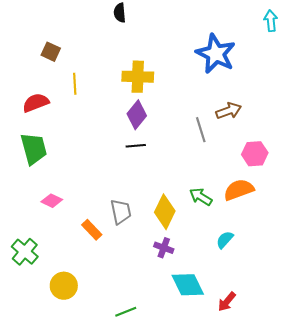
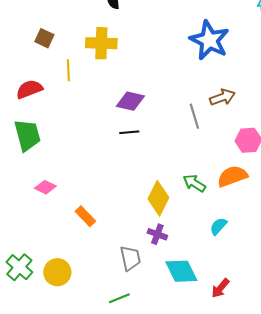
yellow cross: (138, 77) -> (101, 43), moved
purple diamond: (137, 115) -> (130, 101), turned 64
gray trapezoid: (121, 212) -> (130, 258), moved
green cross: (25, 252) -> (19, 267), moved

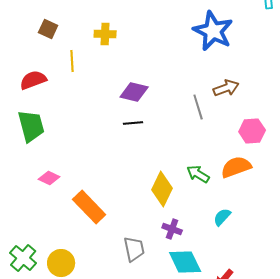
yellow cross: (101, 43) -> (105, 34), size x0.7
orange rectangle: (85, 216) -> (89, 207), size x1.6
purple cross: (157, 234) -> (172, 229), moved

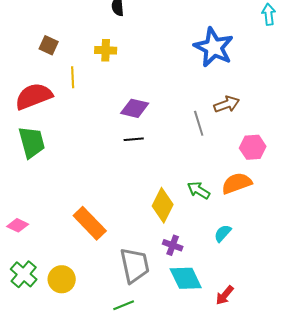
red semicircle: (33, 80) -> (34, 96), size x1.4
pink diamond: (49, 178) -> (18, 225), moved
gray trapezoid: (134, 249) -> (135, 265), size x1.4

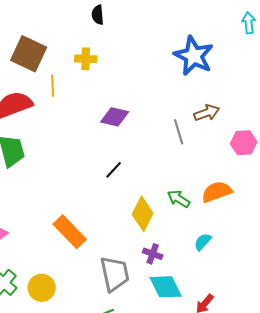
brown square: (49, 45) -> (29, 54), size x1.8
black line: (134, 139) -> (114, 170), moved, turned -42
pink hexagon: (253, 147) -> (244, 143), moved

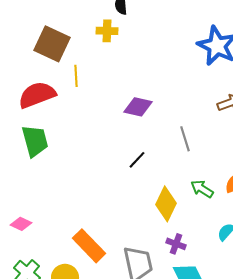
yellow cross: (86, 59) -> (107, 31), moved
gray line: (179, 132) -> (185, 139), moved
orange rectangle: (70, 232) -> (89, 246), moved

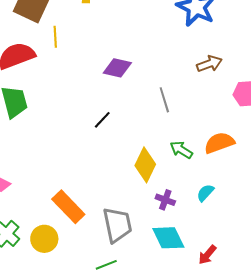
black line: (137, 160) -> (102, 120), moved
purple cross: (176, 244) -> (165, 200), moved

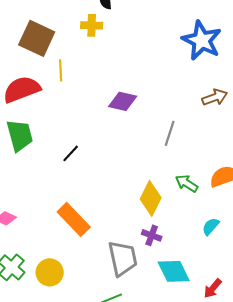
gray line: (164, 100) -> (170, 133), turned 35
black line: (102, 120) -> (71, 153), moved
purple cross: (165, 200) -> (152, 235), moved
orange rectangle: (68, 207) -> (74, 219), moved

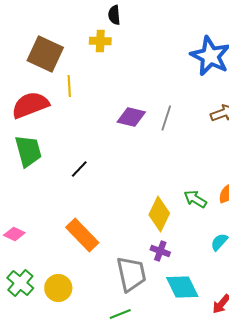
gray line: (170, 133) -> (166, 118), moved

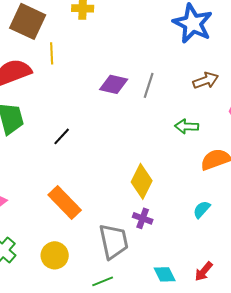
green arrow: (195, 199) -> (187, 126), moved, turned -30
cyan diamond: (182, 287) -> (165, 274), moved, size x0.7
yellow circle: (58, 288) -> (55, 255), moved

